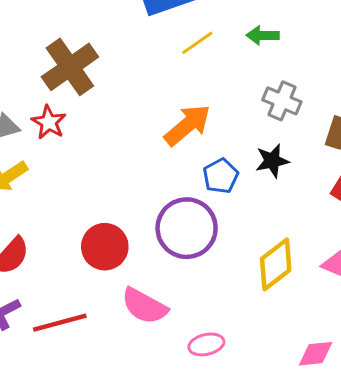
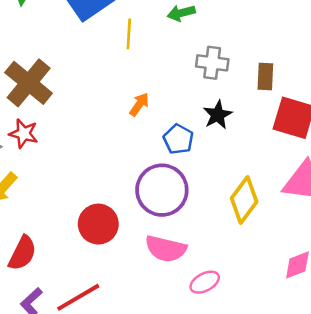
yellow line: (197, 43) -> (129, 34), turned -36
orange arrow: (187, 125) -> (139, 104), size x0.6
pink semicircle: (144, 306) -> (166, 249), moved

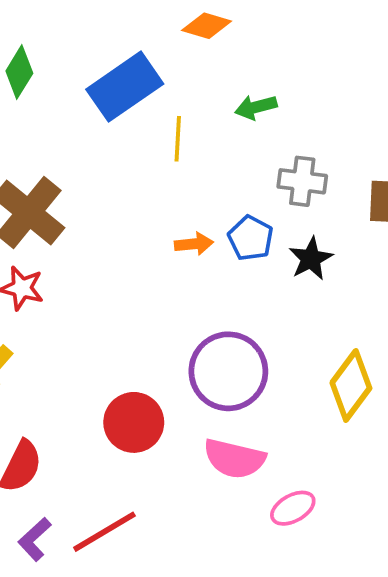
orange arrow: (139, 104) -> (194, 244), turned 50
blue pentagon: (178, 139) -> (251, 238), moved

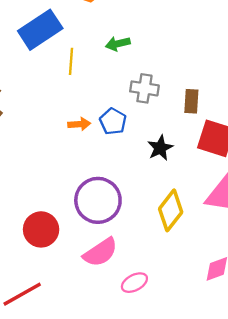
black star: (311, 259) -> (160, 148), moved
pink semicircle: (234, 459) -> (100, 252), turned -48

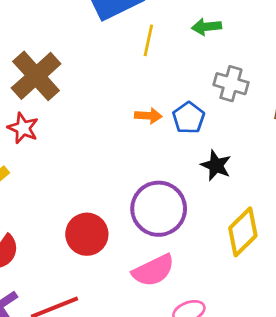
black star: (160, 148) -> (216, 165), moved, turned -30

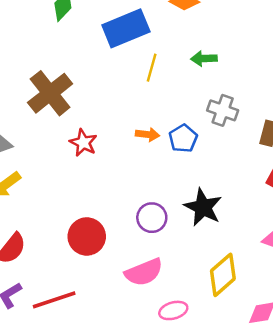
red star: (23, 128) -> (83, 143), moved
black star: (216, 165) -> (203, 207), moved, size x1.4
purple circle: (159, 209) -> (152, 218), size x0.6
yellow diamond: (243, 232) -> (223, 275), moved

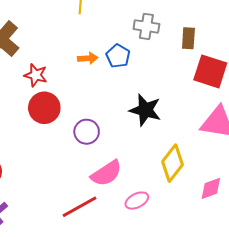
purple circle: (152, 218) -> (87, 132), moved
red circle: (87, 236) -> (44, 108), moved
red line: (54, 300) -> (79, 207), moved

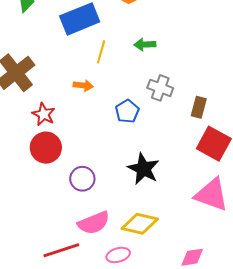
orange arrow: (88, 58) -> (83, 85), moved
yellow diamond: (172, 163) -> (140, 224), moved, turned 54

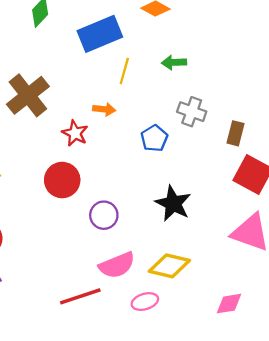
red star: (44, 114) -> (75, 133), moved

